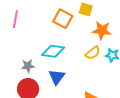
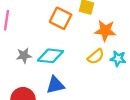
gray star: (28, 66) -> (24, 56), moved
blue triangle: (57, 77) -> (55, 85), turned 42

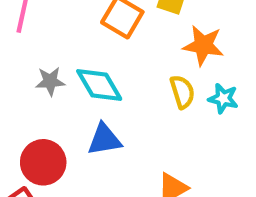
cyan diamond: (51, 56) -> (99, 85), turned 50
yellow semicircle: (96, 56) -> (182, 92), turned -72

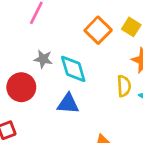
red circle: (43, 162) -> (21, 87), moved

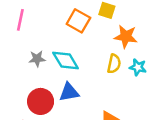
yellow semicircle: (124, 86) -> (114, 64), turned 30
red circle: (21, 87) -> (41, 101), moved

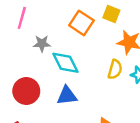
gray star: (37, 59) -> (42, 44), moved
red circle: (41, 101) -> (26, 91), moved

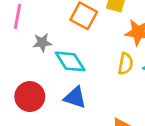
blue triangle: (67, 96) -> (75, 97), turned 30

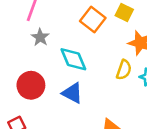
gray star: (42, 43) -> (40, 37), moved, turned 30

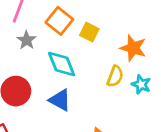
yellow square: (124, 13) -> (89, 32), moved
orange square: (93, 19) -> (59, 21), moved

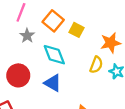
orange star: (133, 48) -> (111, 43), turned -30

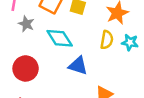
blue triangle: (53, 83) -> (78, 66), moved

